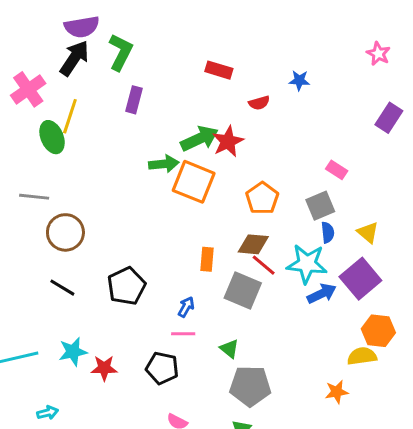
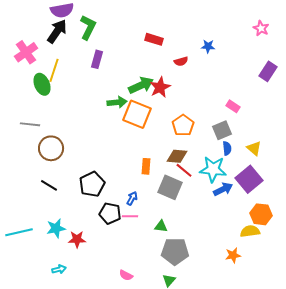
green triangle: (229, 349) -> (161, 226), turned -32
black pentagon: (162, 368) -> (110, 213), moved
cyan arrow: (48, 413) -> (59, 269), moved

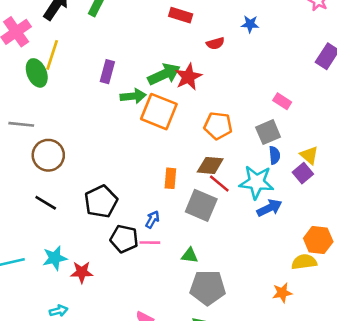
purple rectangle: (97, 59) -> (107, 72), moved
orange pentagon: (183, 125) -> (218, 126), turned -30
purple square: (249, 179) -> (303, 173), moved, size x0.6

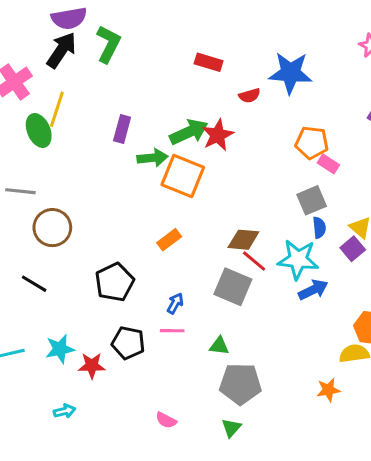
blue star: (250, 24) -> (290, 73), size x2.0
orange pentagon: (218, 126) -> (312, 143), moved
orange rectangle: (170, 178) -> (169, 240), moved, turned 48
black line: (46, 203) -> (34, 284), moved
black pentagon: (124, 239) -> (128, 343), moved

